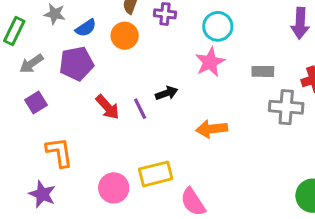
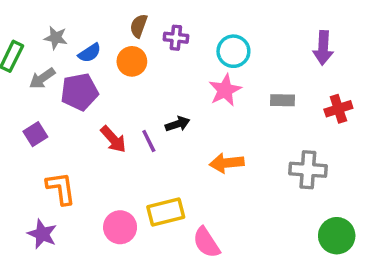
gray arrow: (31, 64) -> (42, 78), moved
gray cross: (286, 107) -> (308, 170), moved

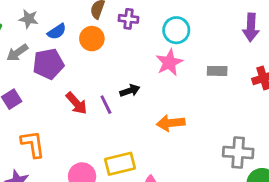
gray cross: (308, 170) -> (238, 153), moved

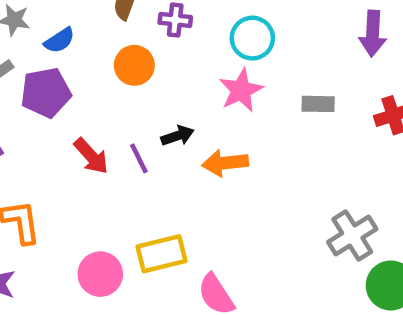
orange circle: (92, 39) -> (134, 65), moved
orange arrow: (171, 123) -> (225, 163), moved
gray cross: (238, 153) -> (352, 236), turned -36

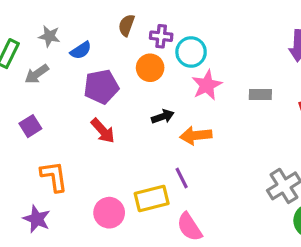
cyan circle: (252, 38) -> (191, 52), moved
orange circle: (134, 65) -> (150, 68), moved
purple pentagon: (46, 93) -> (101, 87), moved
purple line: (139, 158) -> (182, 178), moved

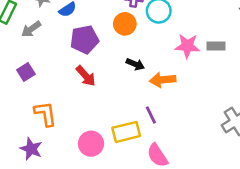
pink star: (207, 85) -> (187, 46), moved, turned 30
black arrow: (163, 117) -> (135, 64), turned 42

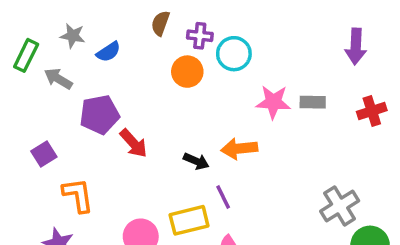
gray arrow: (31, 29) -> (58, 79), turned 66
purple pentagon: (84, 39) -> (99, 115), moved
black arrow: (135, 64) -> (196, 161), moved
purple square: (26, 72) -> (44, 154), moved

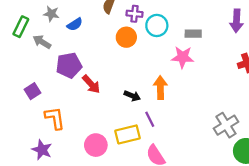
gray rectangle: (313, 102) -> (193, 34), moved
orange arrow: (239, 149) -> (160, 88), turned 95

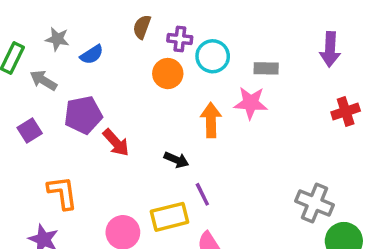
orange arrow: (160, 88) -> (211, 120), moved
purple square: (33, 91) -> (30, 130), moved
gray cross: (226, 125) -> (314, 203), turned -35

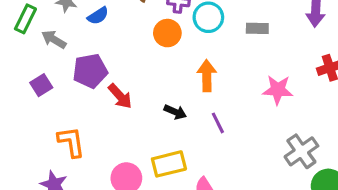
pink star: (251, 103) -> (278, 90), moved
purple line: (202, 194) -> (218, 123), moved
gray cross: (314, 203) -> (301, 151), turned 32

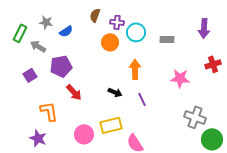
red arrow: (120, 96) -> (74, 92), moved
gray cross: (301, 151) -> (195, 117), turned -35

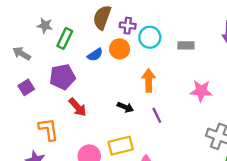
brown semicircle: (95, 15) -> (102, 17), size x1.5
blue semicircle: (66, 31) -> (95, 55), moved
green rectangle: (20, 33) -> (65, 38), moved
gray arrow: (38, 46) -> (22, 54), moved

